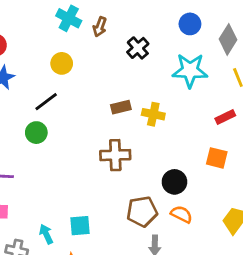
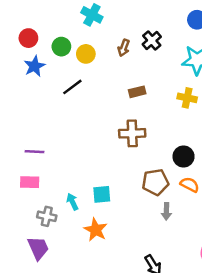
brown arrow: (100, 27) -> (124, 48), moved
yellow cross: (153, 114) -> (187, 98), moved
green circle: (36, 133) -> (61, 47), moved

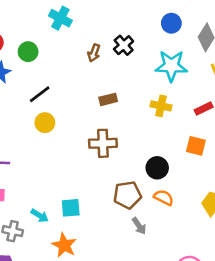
yellow circle: (86, 54) -> (45, 123), moved
cyan arrow: (72, 202) -> (40, 216), turned 147
gray arrow: (166, 211) -> (139, 226), turned -35

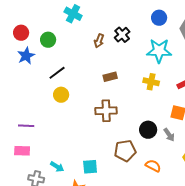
orange semicircle: (164, 198) -> (153, 166), moved
cyan square: (71, 208) -> (90, 167), moved
gray arrow: (139, 226) -> (169, 135), moved

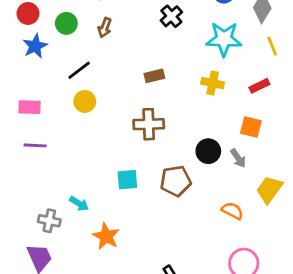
brown arrow: (99, 41) -> (105, 28), moved
pink rectangle: (22, 151) -> (29, 107), moved
orange semicircle: (153, 166) -> (232, 211), moved
cyan square: (90, 167) -> (127, 180), moved

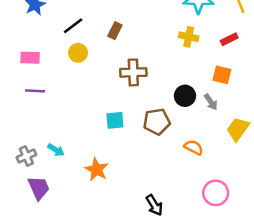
brown rectangle: (154, 76) -> (115, 31), moved, turned -49
cyan arrow: (79, 204) -> (56, 150), moved
orange semicircle: (232, 211) -> (194, 147), moved
gray cross: (49, 221) -> (26, 156), moved, turned -36

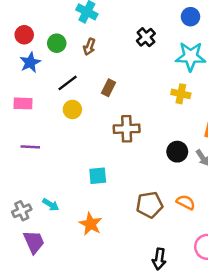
pink rectangle: (30, 58) -> (23, 103), moved
cyan square: (115, 120) -> (98, 176), moved
brown pentagon: (157, 122) -> (150, 205), moved
black arrow: (154, 205) -> (159, 259), moved, turned 40

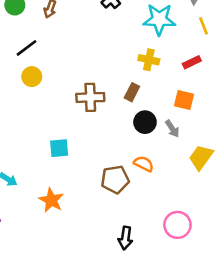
brown rectangle: (109, 88) -> (132, 92), moved
orange semicircle: (186, 202) -> (144, 164), moved

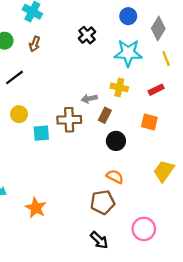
yellow circle: (32, 77) -> (19, 114), moved
gray arrow: (172, 129) -> (89, 99), moved, turned 112
cyan square: (59, 148) -> (41, 133), moved
brown pentagon: (115, 179) -> (103, 202), moved
black arrow: (125, 238) -> (99, 240), turned -54

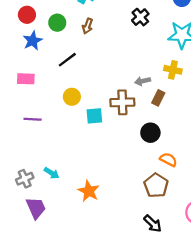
black circle: (116, 141) -> (150, 133), moved
brown pentagon: (103, 202) -> (156, 185), turned -30

